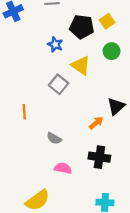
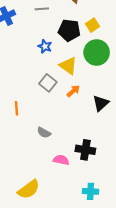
green circle: (112, 51) -> (97, 52), size x1.6
orange arrow: (96, 123) -> (73, 91), moved
pink semicircle: (63, 168) -> (61, 160), moved

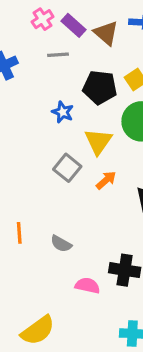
yellow triangle: (68, 66) -> (98, 142), turned 30
orange line: (16, 108) -> (19, 233), moved

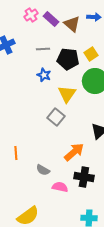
gray line: (58, 55) -> (43, 49), moved
gray square: (67, 168) -> (56, 117), moved
orange arrow: (106, 180) -> (74, 152), moved, size x1.5
gray semicircle: (61, 244) -> (43, 170), moved

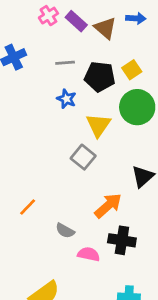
orange line: (16, 153) -> (28, 207), turned 48

